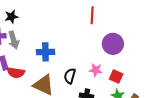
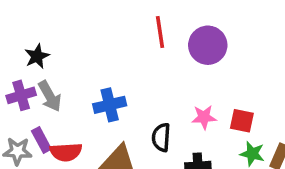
red line: (92, 15) -> (160, 32), moved
purple circle: (113, 44) -> (208, 45), moved

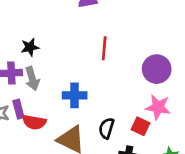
red line: (160, 32) -> (104, 48), moved
pink star: (204, 117) -> (158, 107), moved, size x1.4
red square: (242, 121) -> (140, 126), moved

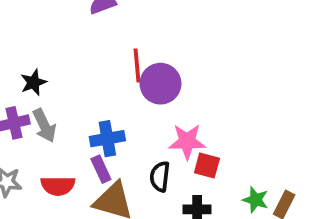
purple circle: (157, 69) -> (160, 84), moved
pink star: (158, 107) -> (187, 141), moved
purple rectangle: (18, 109) -> (101, 169), moved

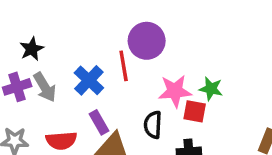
red line: (137, 66) -> (124, 66), moved
blue cross: (107, 139) -> (89, 80), moved, turned -32
green star: (255, 200) -> (211, 89), moved

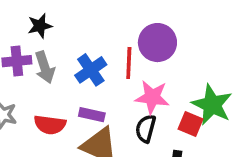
green star: (211, 89) -> (212, 105), size x1.6
pink star: (175, 91) -> (152, 97), moved
purple rectangle: (99, 122) -> (92, 115), turned -60

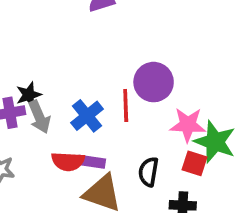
black star: (40, 26) -> (29, 95), moved
pink star: (152, 97) -> (188, 125), moved
red semicircle: (50, 125) -> (68, 161), moved

